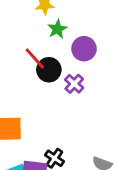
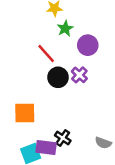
black circle: (49, 70) -> (58, 77), moved

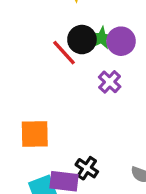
green star: (65, 29) -> (101, 38), moved
black circle: (58, 77) -> (82, 40), moved

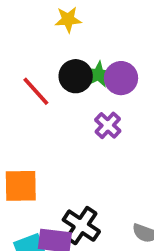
red line: (64, 53) -> (36, 91), moved
black cross: (87, 168) -> (81, 226), size x1.4

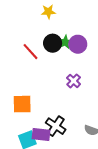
purple cross: (108, 125) -> (74, 81), moved

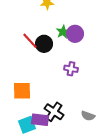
black circle: (53, 43) -> (44, 44), moved
purple cross: (74, 81) -> (71, 69), turned -32

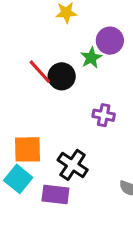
purple circle: (75, 34) -> (110, 41), moved
black cross: (54, 112) -> (73, 165), moved
cyan square: (27, 125) -> (18, 179), moved, turned -30

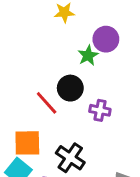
red line: (40, 72) -> (47, 103), moved
black circle: (62, 76) -> (70, 88), moved

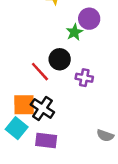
black cross: (70, 158) -> (42, 108), moved

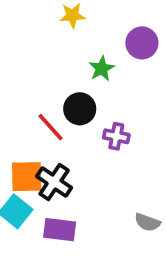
purple circle: (89, 19) -> (142, 43), moved

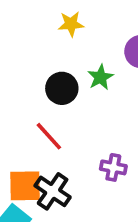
black circle: (80, 109) -> (62, 88), moved
purple cross: (116, 136) -> (113, 167), moved

